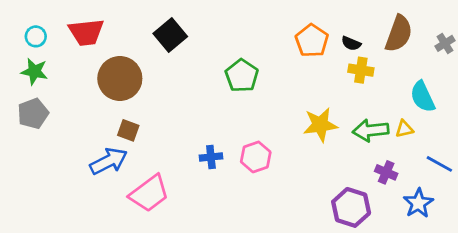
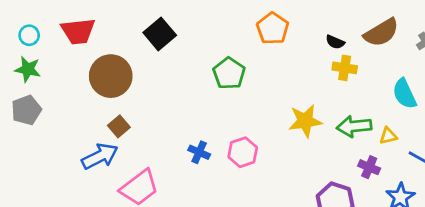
brown semicircle: (399, 34) -> (381, 33), turned 39
orange pentagon: (312, 41) -> (273, 28), moved
yellow triangle: (404, 129) -> (388, 136), moved
brown square: (128, 130) -> (119, 126), turned 30
blue cross: (211, 157) -> (199, 152), turned 30

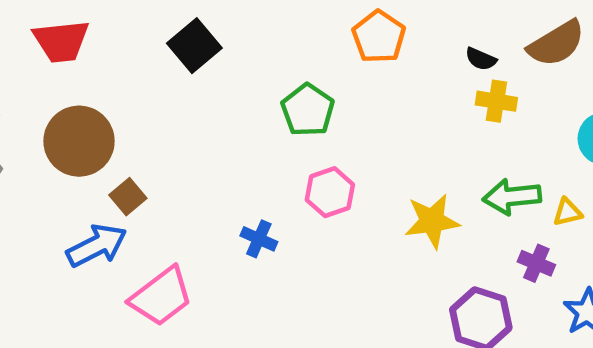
brown circle: (111, 76) -> (79, 141), moved
yellow star: (305, 121) -> (432, 221), moved
pink hexagon: (243, 152) -> (330, 192), moved

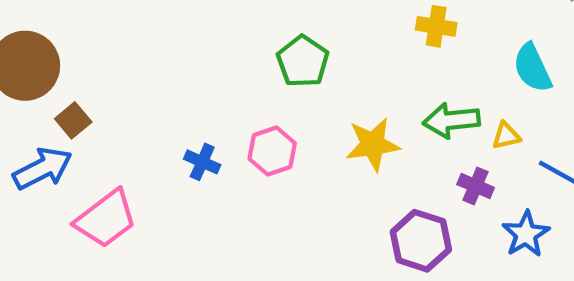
green pentagon: (308, 110) -> (303, 61), moved
pink hexagon: (330, 192) -> (272, 151), moved

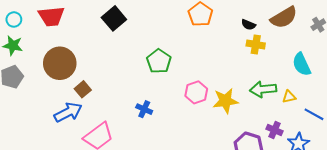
green pentagon: (303, 61) -> (159, 61), moved
pink hexagon: (272, 151) -> (196, 92), moved
purple cross: (476, 186) -> (274, 130), moved

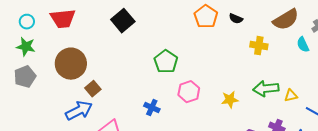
black semicircle: (248, 25) -> (236, 19), moved
cyan semicircle: (302, 64) -> (303, 45), moved, size x0.7
pink hexagon: (196, 92) -> (189, 92), moved
yellow star: (225, 101) -> (230, 100), size x0.7

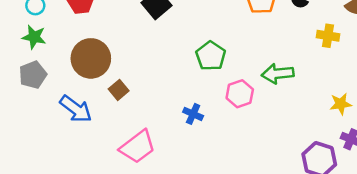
green arrow: (266, 89) -> (278, 74), moved
yellow star: (230, 100) -> (341, 104), moved
blue arrow: (79, 111) -> (76, 109), moved, turned 64

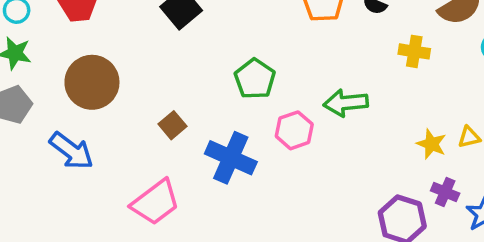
brown square: (119, 90) -> (173, 125), moved
yellow star: (341, 104) -> (431, 144), turned 30
blue cross: (193, 114) -> (231, 158), size x1.8

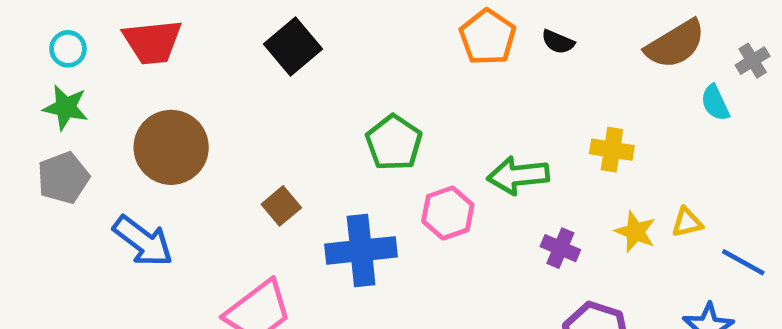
yellow cross: (414, 51) -> (612, 150), moved
blue cross: (231, 158) -> (361, 250), turned -30
purple cross: (445, 192) -> (560, 248), moved

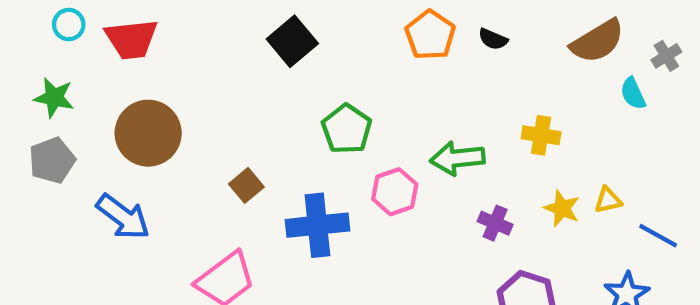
black square: (293, 46) -> (292, 41), moved
cyan circle: (68, 49) -> (69, 25), moved

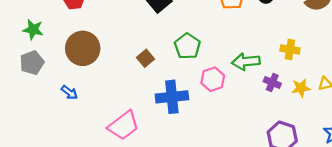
brown square: (246, 185) -> (146, 58), moved
yellow star: (562, 208) -> (301, 88), turned -30
blue arrow: (123, 217) -> (69, 92), size x0.6
purple cross: (495, 223) -> (272, 83), moved

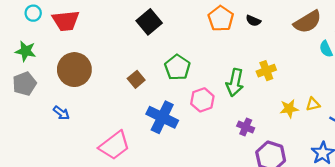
yellow cross: (290, 49) -> (266, 71), moved, turned -30
green arrow: (246, 62) -> (235, 83), turned -72
purple cross: (272, 83) -> (246, 127), moved
blue cross: (172, 97) -> (162, 117), turned 32

